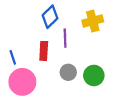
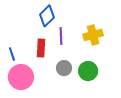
yellow cross: (93, 21) -> (93, 35), moved

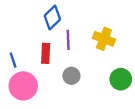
yellow cross: (93, 35) -> (104, 39), turned 36
green circle: (88, 71) -> (121, 79), moved

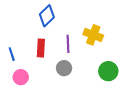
purple line: (68, 40) -> (68, 44), moved
pink circle: (23, 86) -> (21, 77), size x0.6

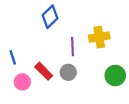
yellow cross: (93, 35) -> (99, 37), turned -30
red rectangle: (41, 48) -> (44, 71), moved, turned -48

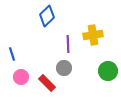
red rectangle: (44, 71) -> (47, 83), moved

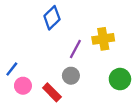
purple line: (68, 44) -> (75, 49), turned 30
blue line: (12, 54) -> (12, 69), moved, turned 56

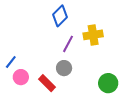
blue diamond: (52, 18) -> (60, 16), moved
green circle: (120, 79) -> (108, 83), moved

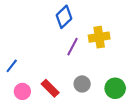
gray circle: (64, 68) -> (82, 84), moved
pink circle: (21, 77) -> (22, 91), moved

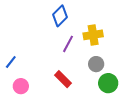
gray circle: (82, 84) -> (96, 64), moved
red rectangle: (50, 88) -> (63, 79), moved

